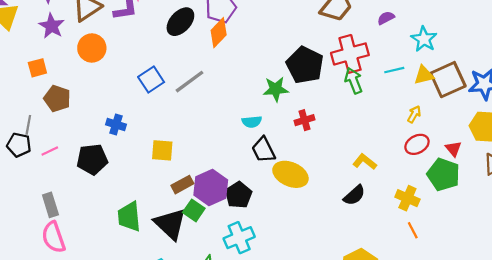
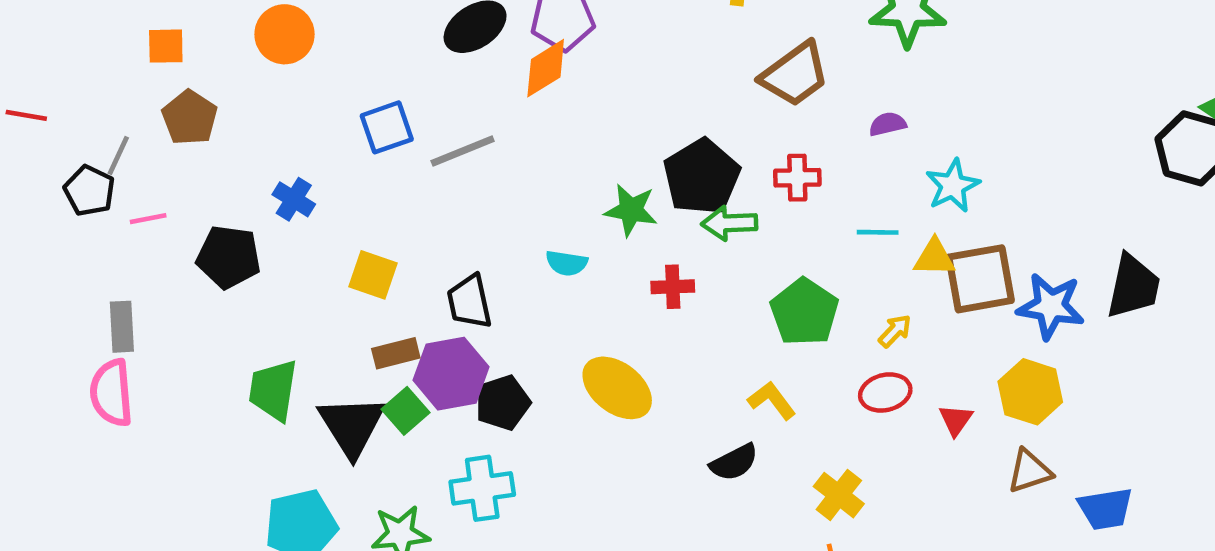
red cross: (350, 54) -> (797, 178), size x0.6
green arrow: (354, 81) -> (729, 223), moved, turned -85
black trapezoid: (263, 150) -> (469, 302), moved
green pentagon: (443, 174) -> (804, 312), moved

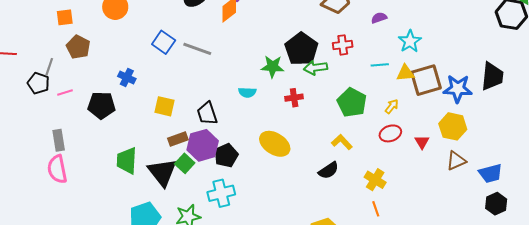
blue square: (387, 127) -> (164, 42), turned -30
gray line: (463, 151) -> (197, 49), turned 48

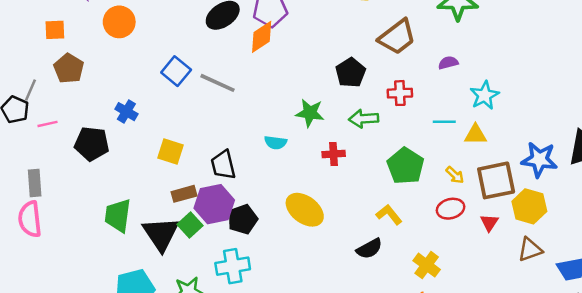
black pentagon: (301, 49) -> (351, 73), moved, size x0.7
brown square: (426, 80) -> (496, 180), moved
yellow arrow: (392, 106) -> (455, 175), turned 91

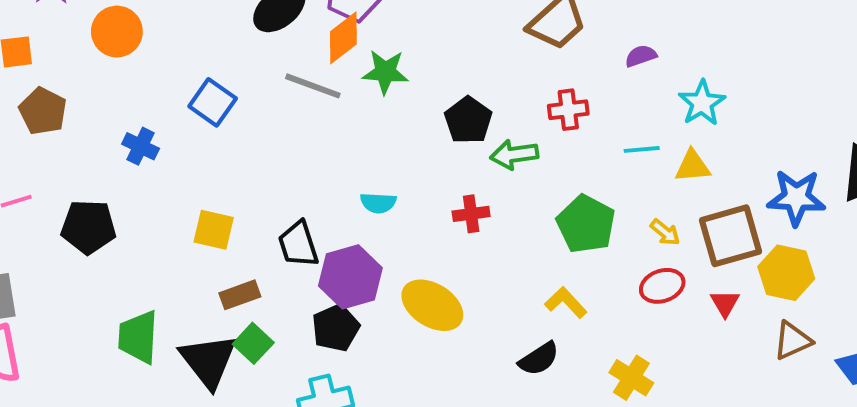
black pentagon: (351, 73) -> (468, 120), moved
gray line: (218, 83) -> (313, 86), moved
blue cross: (126, 112) -> (141, 146), moved
green star: (310, 113) -> (385, 72), moved
purple hexagon: (214, 204) -> (350, 277), moved

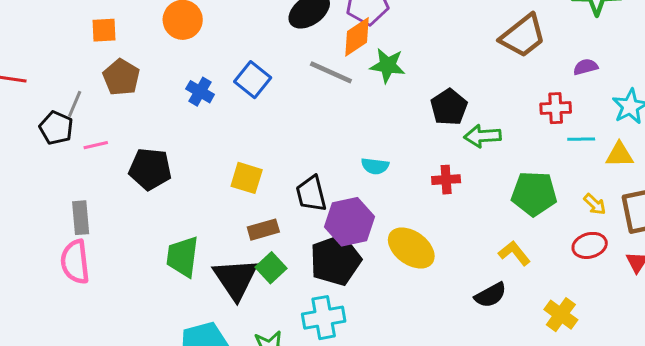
red cross: (568, 110) -> (556, 108), moved
blue cross: (141, 146) -> (200, 92), moved
green pentagon: (586, 224) -> (534, 194), turned -30
black pentagon: (336, 328) -> (335, 260), size x1.4

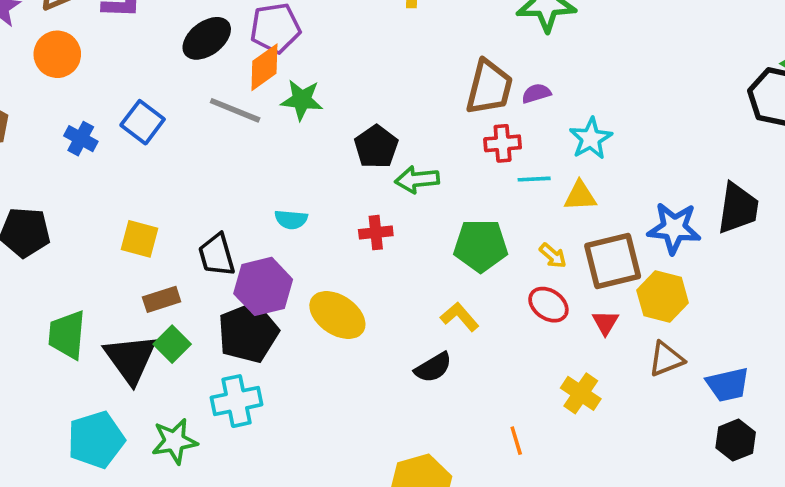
brown trapezoid: (523, 36) -> (489, 87), moved, turned -36
red ellipse: (590, 245) -> (548, 305), turned 52
yellow cross: (561, 315) -> (581, 393), moved

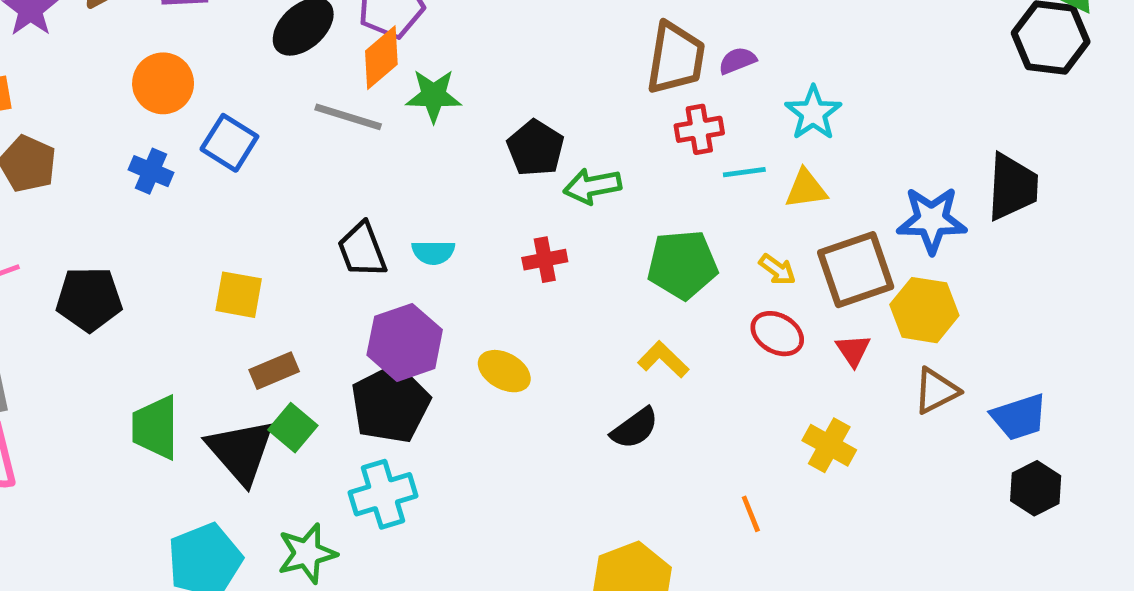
orange circle: (57, 54) -> (163, 83), moved
black trapezoid: (217, 255) -> (362, 250), moved
yellow ellipse: (337, 315) -> (504, 371), size x0.7

